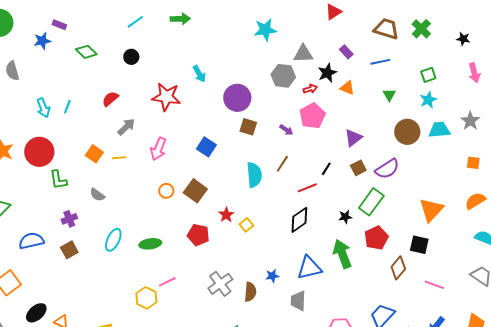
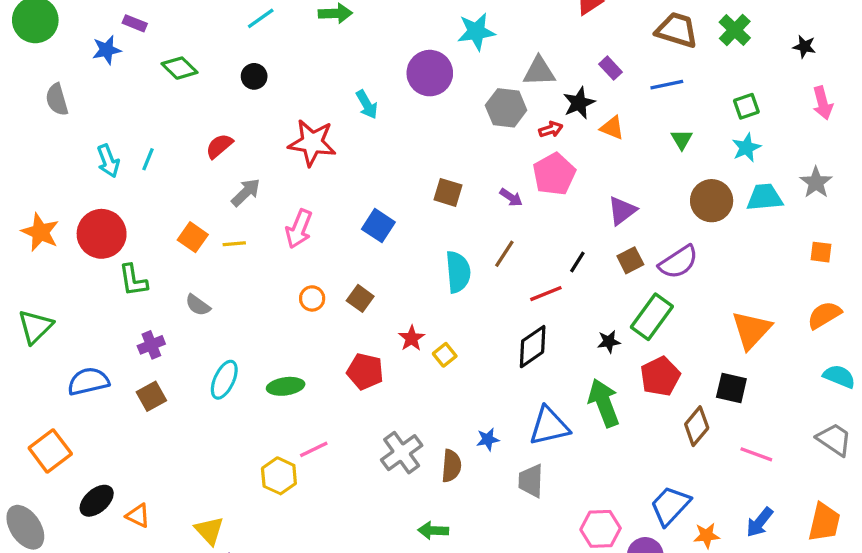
purple circle: (237, 98) -> (430, 73), moved
brown square: (195, 191) -> (360, 298), size x0.7

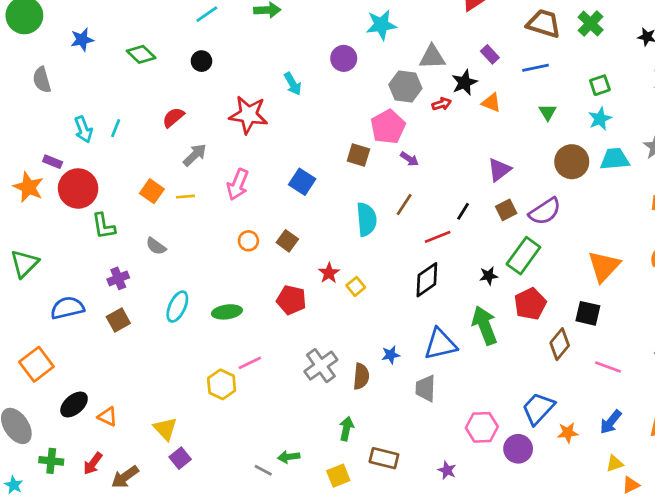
purple rectangle: (135, 23) -> (53, 162), moved
purple circle: (430, 73) -> (344, 58), size x0.7
pink pentagon: (554, 174) -> (388, 127), moved
green arrow: (433, 531) -> (346, 429), turned 100

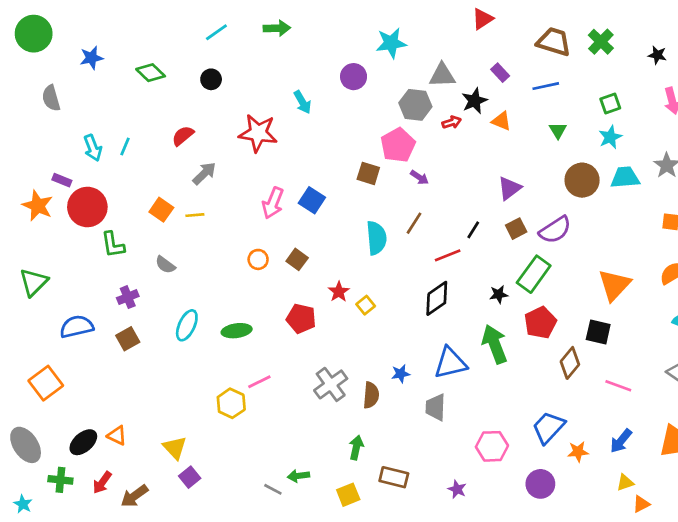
pink arrow: (238, 184) -> (273, 203), moved
black ellipse: (74, 404) -> (83, 442), moved
purple circle: (518, 449) -> (540, 484), moved

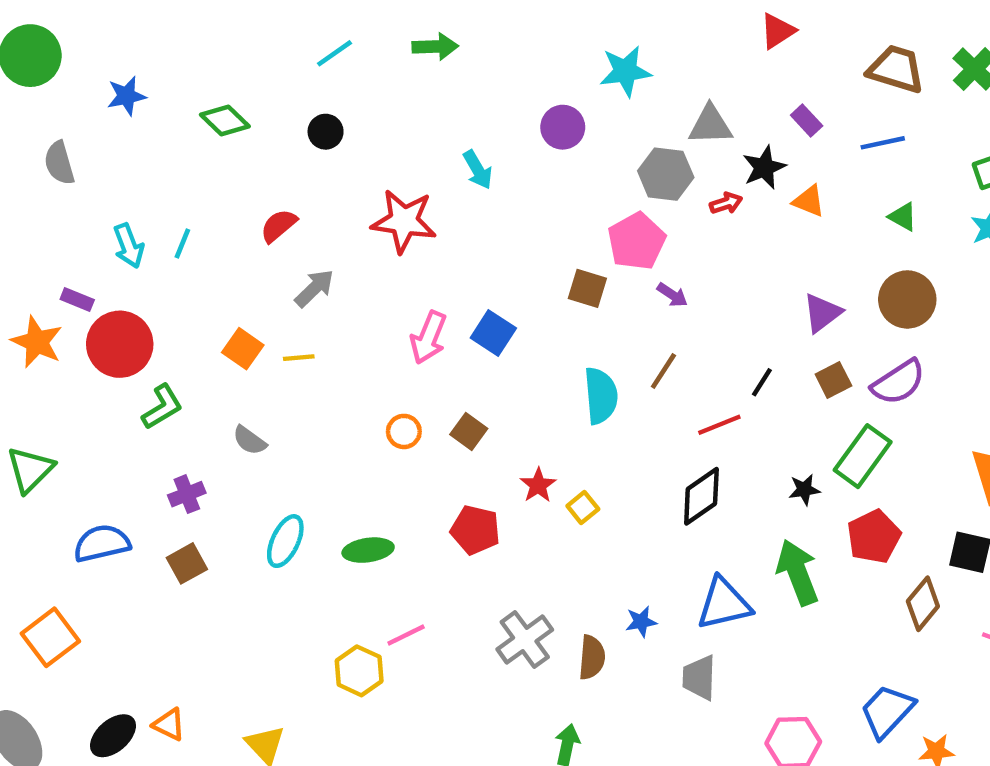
green triangle: (558, 130) -> (903, 217), turned -30
brown circle: (582, 180) -> (907, 299), moved
green L-shape: (113, 245) -> (162, 407), turned -112

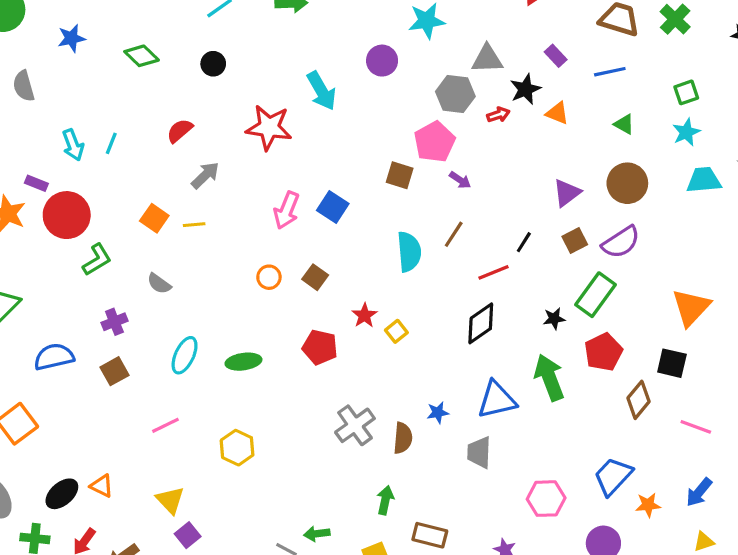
cyan arrow: (478, 170) -> (322, 91), size x1.4
pink line: (406, 635) -> (165, 425), moved

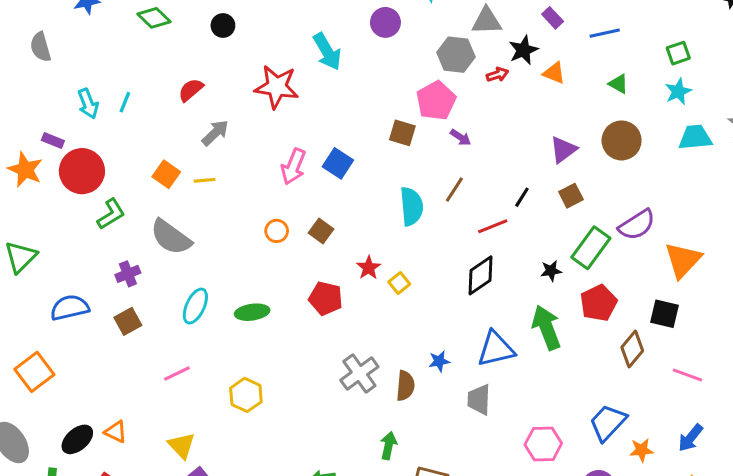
purple semicircle: (621, 242) -> (637, 225), moved
gray semicircle: (159, 284) -> (171, 237), size x1.8

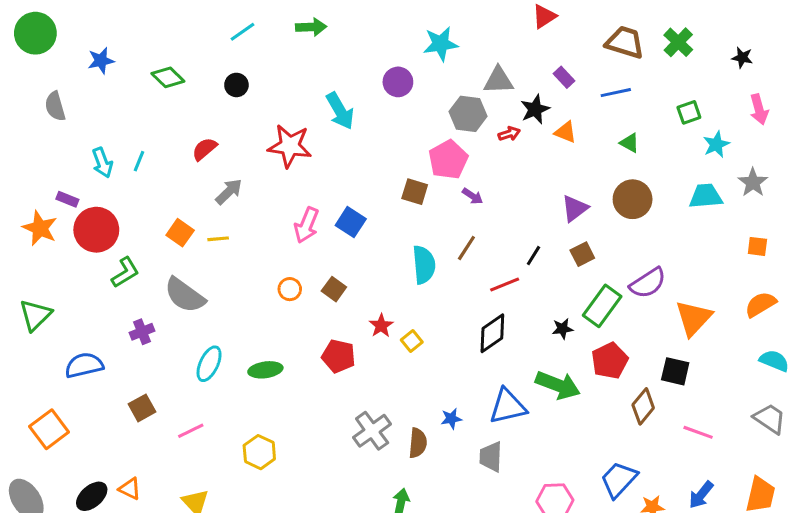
cyan star: (678, 91) -> (716, 144), moved
brown square: (128, 321) -> (142, 408), moved
green arrow: (546, 327) -> (558, 385), turned 132

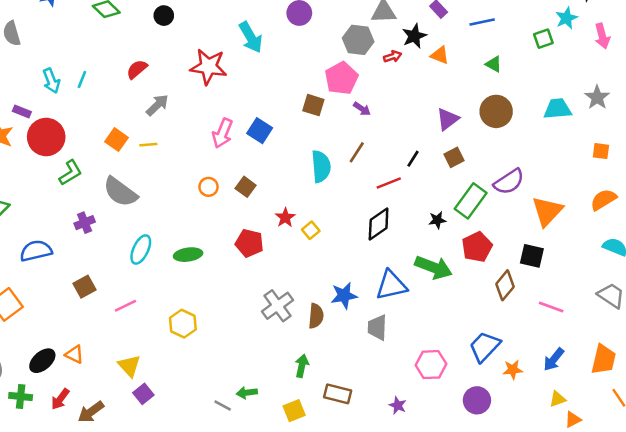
cyan star: (716, 144) -> (566, 18), moved
blue star: (451, 419) -> (344, 295), size x1.5

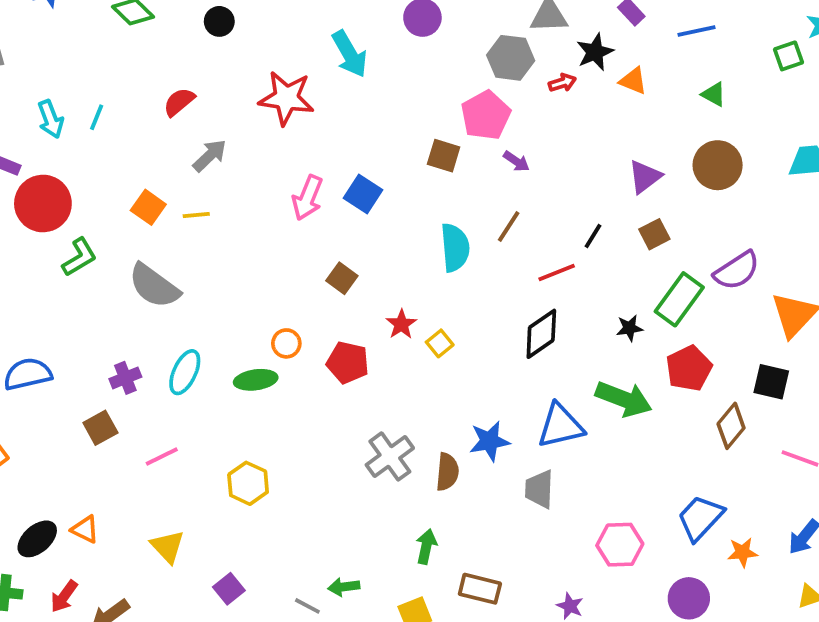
orange circle: (209, 187) -> (286, 343), moved
purple cross: (85, 223) -> (125, 378), moved
purple square: (143, 394) -> (229, 589), moved

